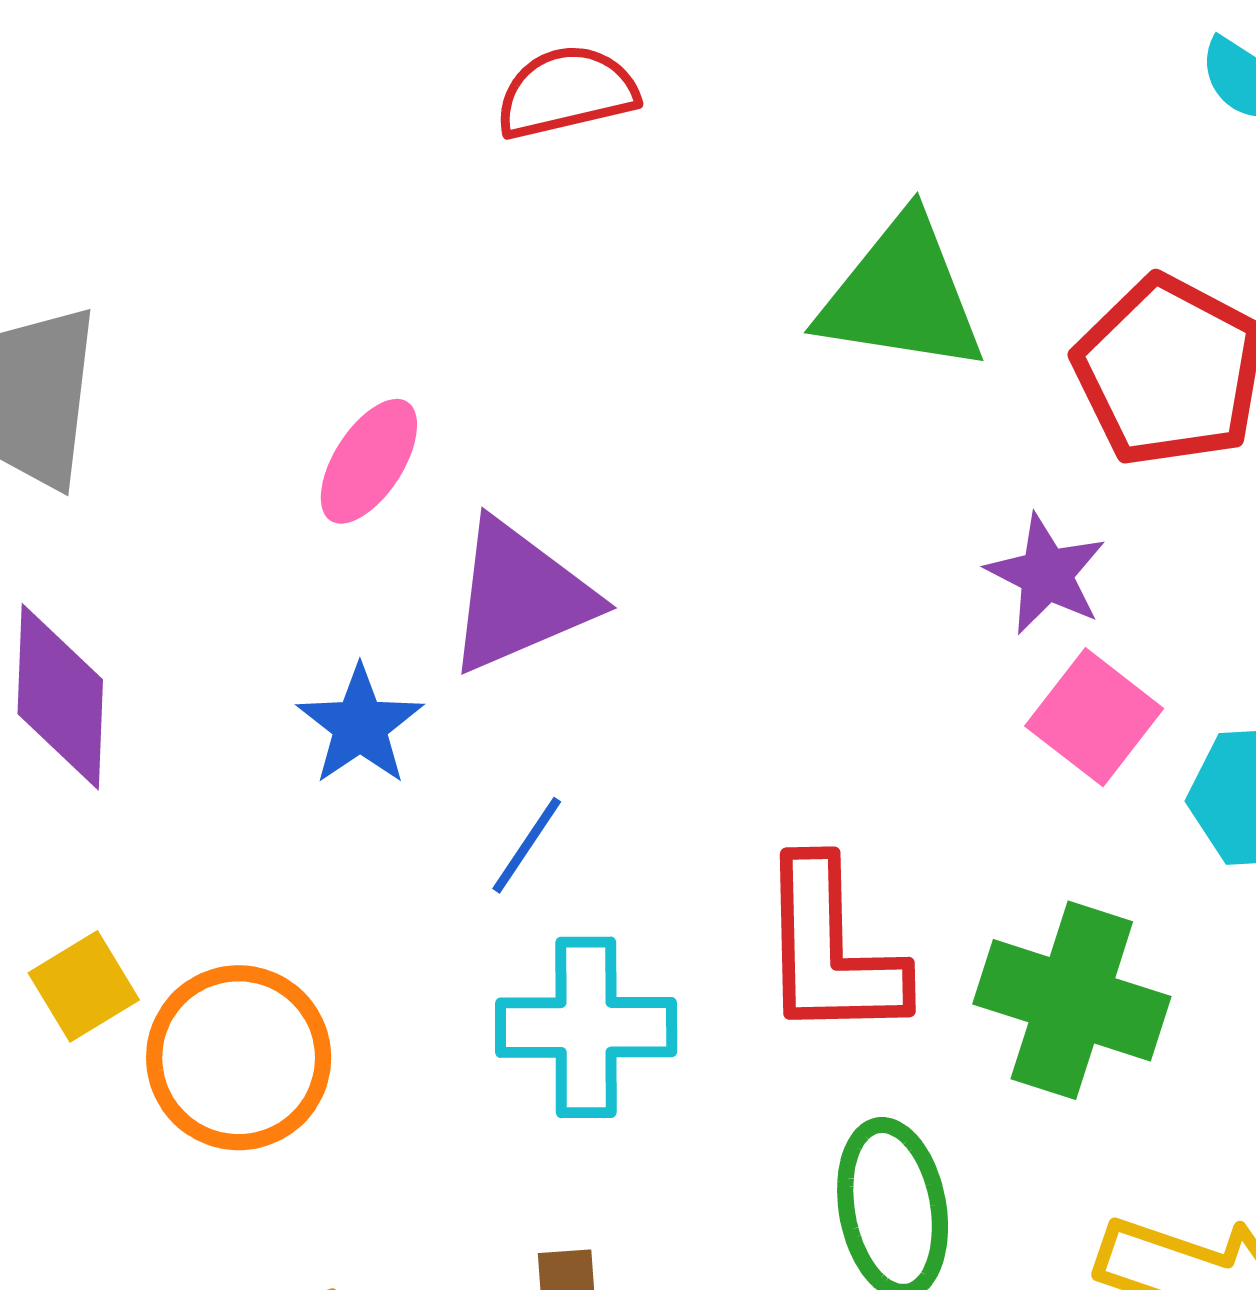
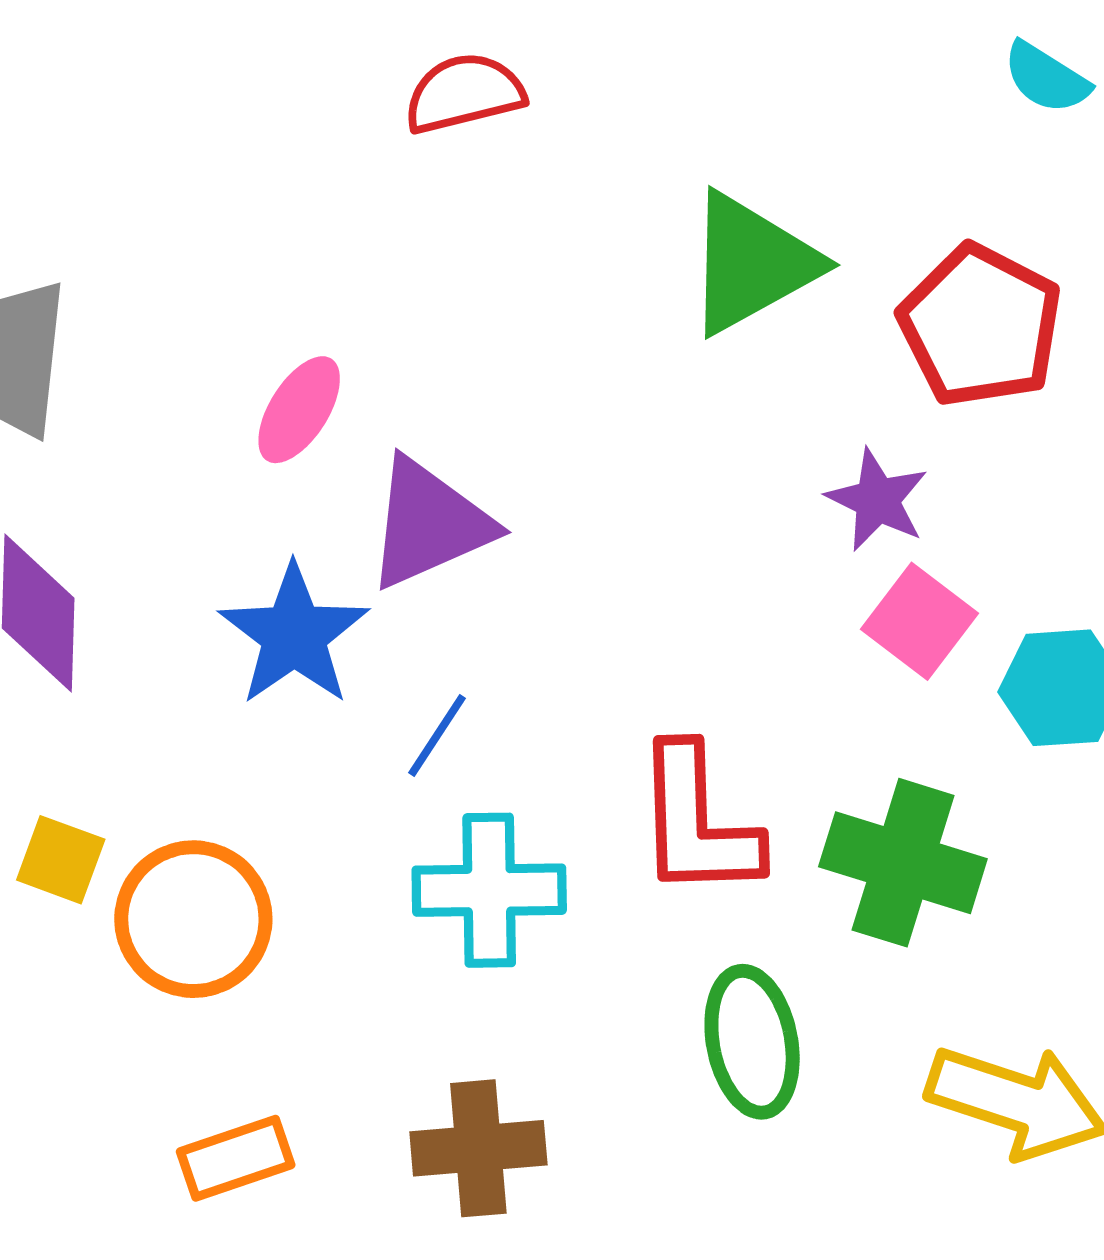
green triangle: (902, 295) -> (751, 263), turned -37
blue star: (360, 725) -> (294, 635), size x1.4
yellow square: (84, 986) -> (61, 860), turned -38

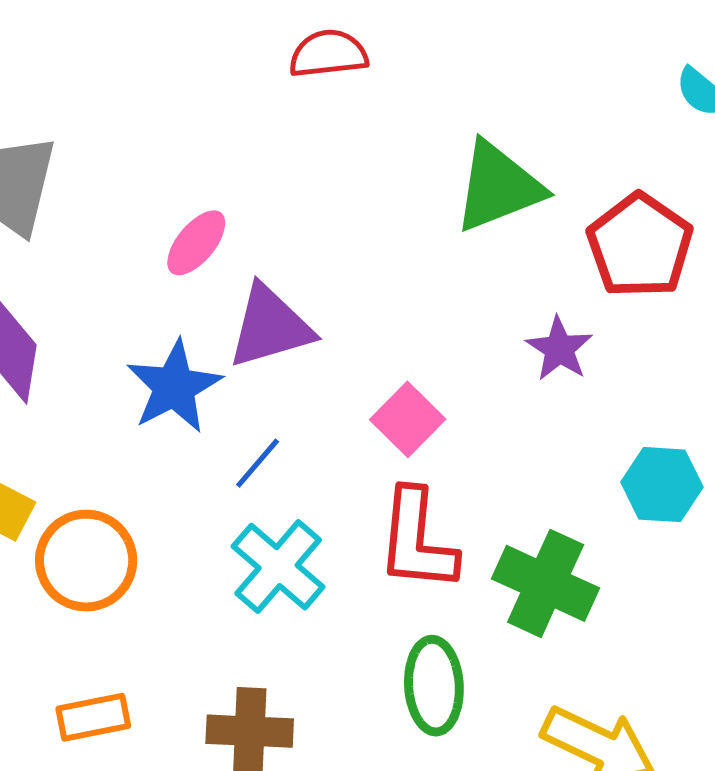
pink square: (919, 621) -> (408, 419), moved
cyan cross: (489, 890) -> (278, 567), turned 34

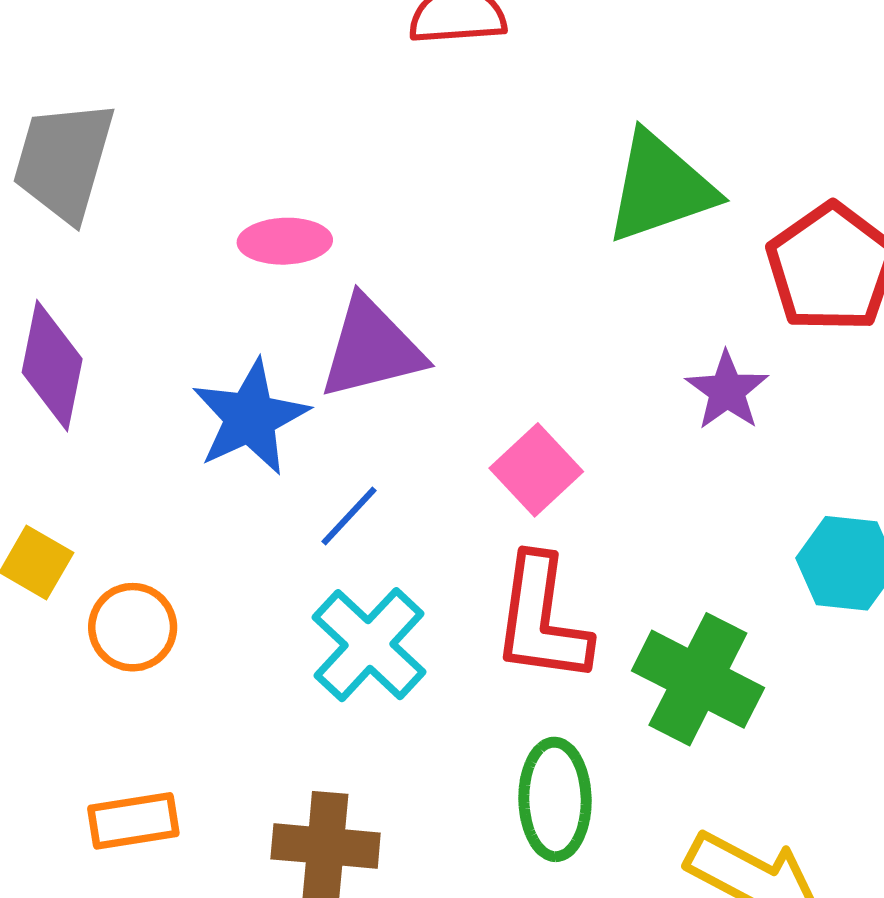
pink ellipse: (196, 243) -> (285, 241), turned 46
orange circle: (86, 561) -> (133, 627), size x0.7

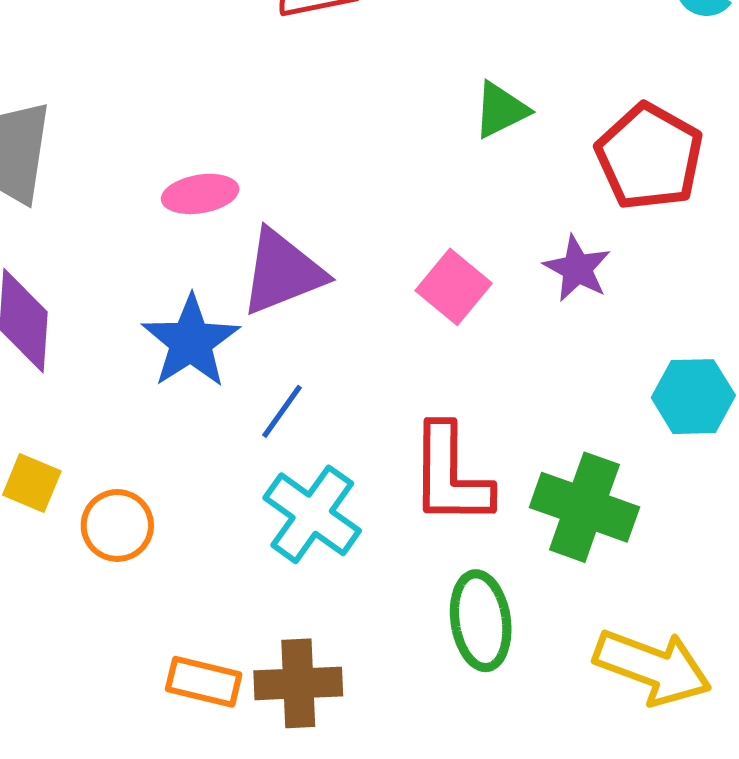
green triangle: (660, 188) -> (501, 110), size x0.6
pink square: (536, 470) -> (454, 287), moved
orange rectangle: (133, 821) -> (204, 682), moved, turned 30

